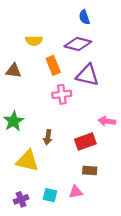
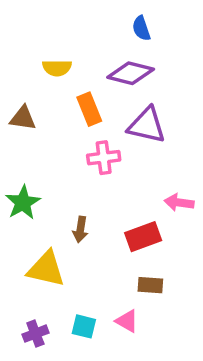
pink triangle: (76, 192) -> (127, 321), turned 40

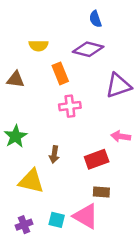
purple triangle: (147, 125) -> (118, 86), moved, turned -32
pink triangle: (127, 321) -> (86, 216), size x1.6

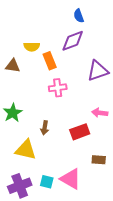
yellow semicircle: (38, 46) -> (32, 47), moved
purple diamond: (88, 49) -> (73, 41), turned -35
brown rectangle: (101, 192) -> (99, 160), moved
purple cross: (24, 225) -> (20, 186), size x1.6

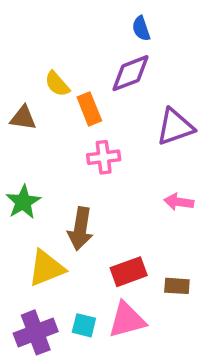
yellow semicircle: (32, 47) -> (57, 84), turned 49
brown arrow: (45, 128) -> (80, 229), size x1.6
red rectangle: (80, 132) -> (129, 272), moved
yellow triangle: (26, 150) -> (46, 268), turned -35
pink triangle: (71, 179) -> (127, 320), turned -45

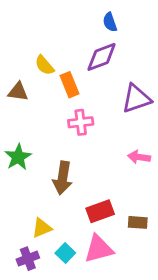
yellow triangle: (46, 268) -> (42, 228), moved, size x0.7
cyan square: (84, 325) -> (65, 253), turned 30
purple cross: (36, 332) -> (28, 259), size x0.7

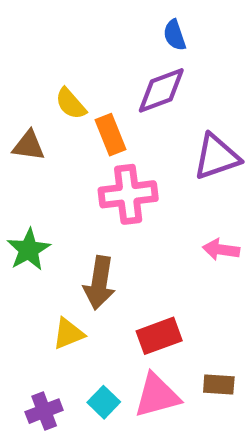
pink cross: (81, 122) -> (128, 194), size x1.4
brown rectangle: (138, 222) -> (219, 384), moved
yellow triangle: (42, 228) -> (68, 334), moved

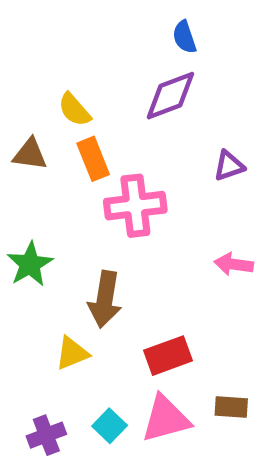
orange rectangle: (110, 135) -> (93, 159), moved
purple triangle: (217, 157) -> (229, 166), size x0.6

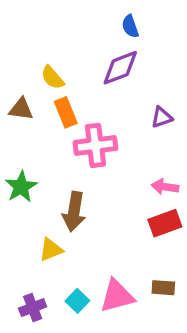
red rectangle: (168, 356) -> (165, 223), moved

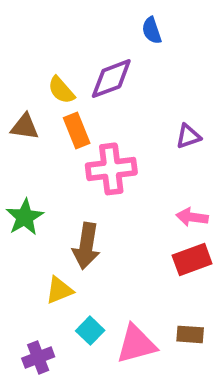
purple diamond: (120, 68) -> (111, 79), moved
cyan square: (77, 301) -> (90, 331), moved

